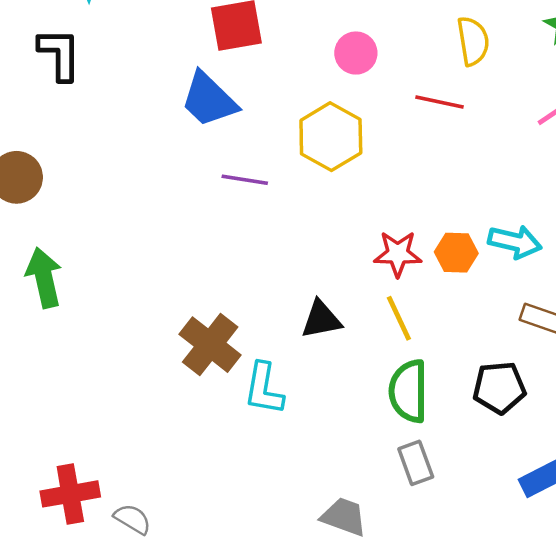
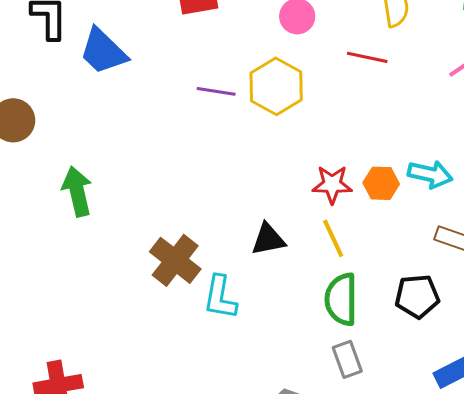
blue trapezoid: (209, 100) -> (103, 51), moved
purple line: (245, 180) -> (216, 91), moved
green arrow: (44, 278) -> (77, 191), moved

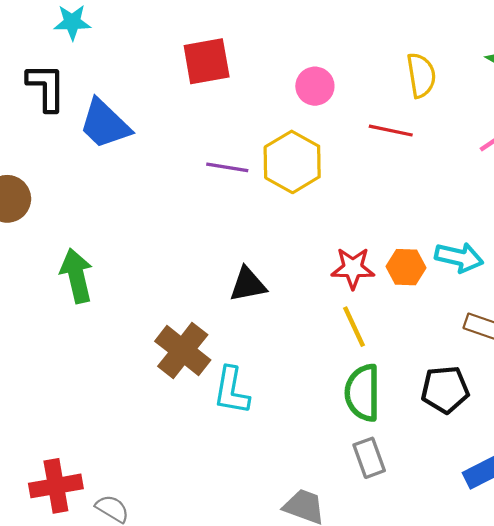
black triangle: (268, 239) -> (248, 284), moved

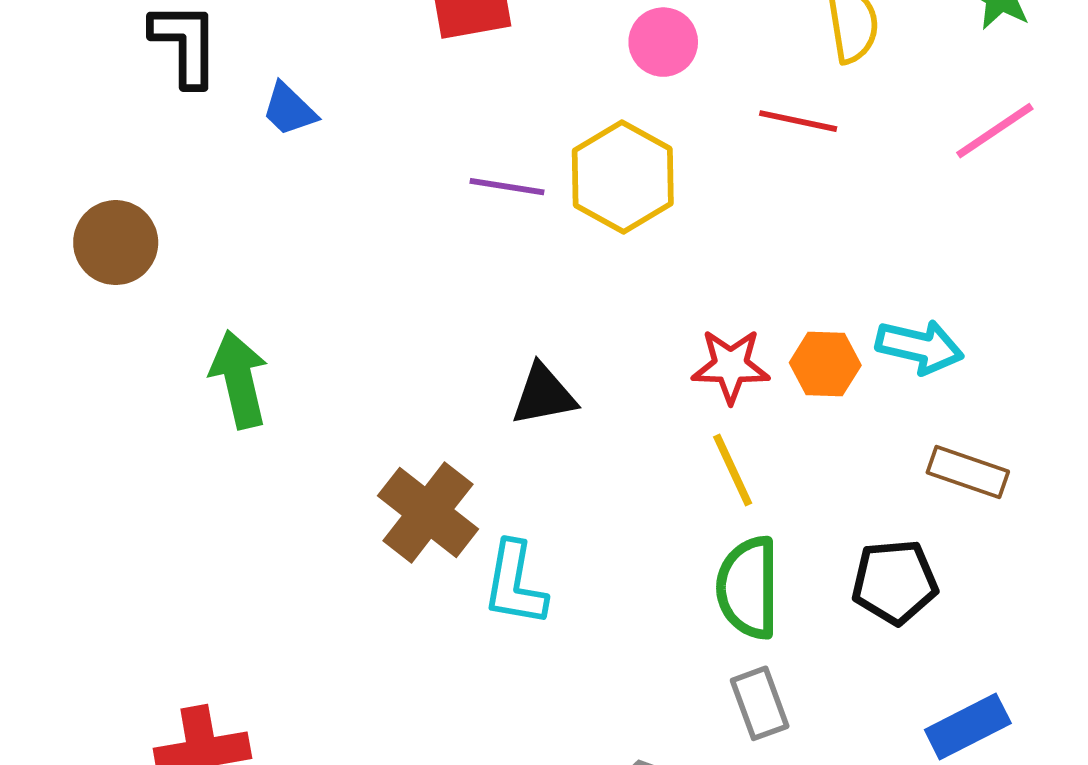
blue trapezoid: (105, 124) -> (289, 110), size x0.6

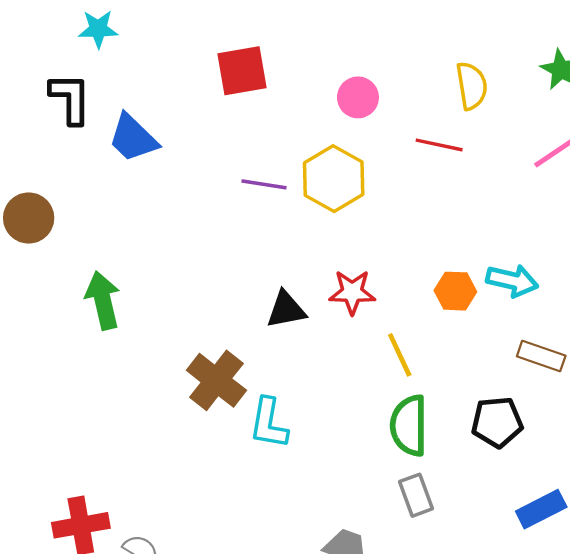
blue trapezoid: (289, 110) -> (133, 138), size x1.5
red star: (731, 366) -> (352, 292), moved

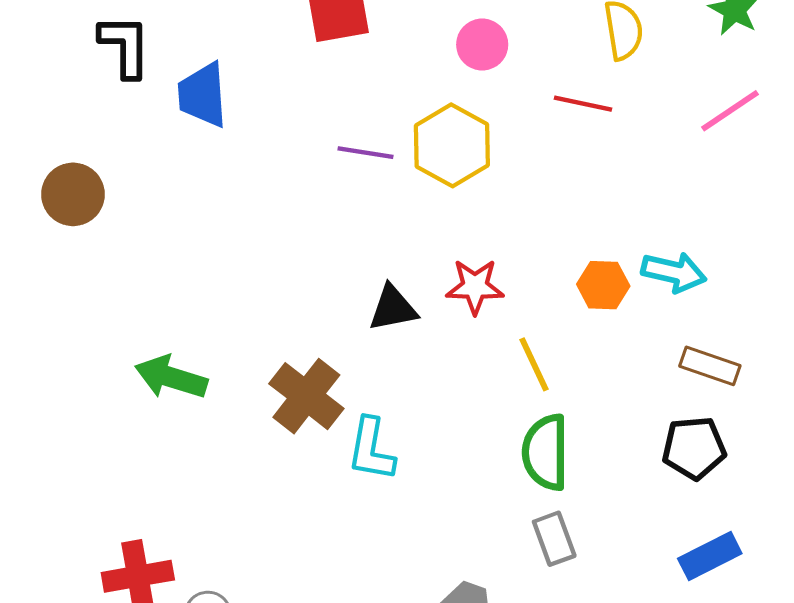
blue trapezoid: (133, 138) -> (203, 95), turned 42
green arrow: (103, 300) -> (171, 377), moved, turned -60
black pentagon: (497, 422) -> (694, 448), moved

